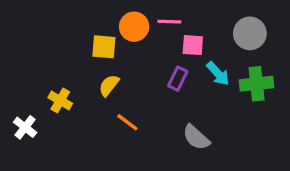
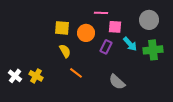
orange circle: (134, 27) -> (86, 33), moved
yellow semicircle: (109, 85) -> (65, 51), turned 112
yellow cross: (60, 100) -> (36, 76), moved

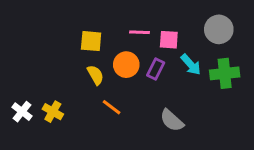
pink line: (101, 13) -> (139, 32), moved
orange circle: (86, 33) -> (126, 65), moved

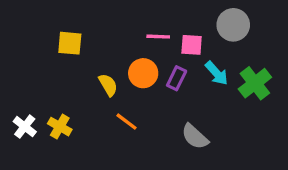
gray circle: (219, 29) -> (233, 25), moved
yellow square: (91, 41) -> (70, 43), moved
green cross: (225, 73) -> (255, 83), turned -32

